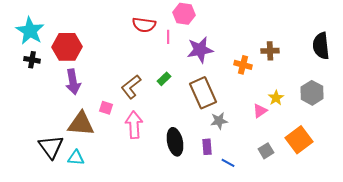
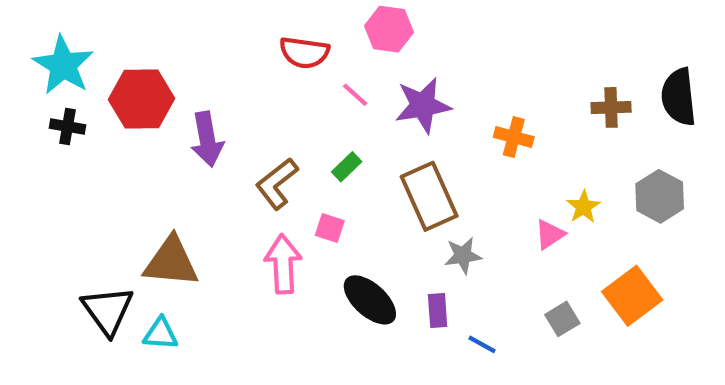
pink line: (168, 37) -> (355, 95), moved, turned -48
brown cross: (270, 51) -> (611, 107), moved
purple arrow: (73, 82) -> (207, 139), moved
pink square: (106, 108) -> (330, 228), moved
black ellipse: (175, 142) -> (370, 300), turned -36

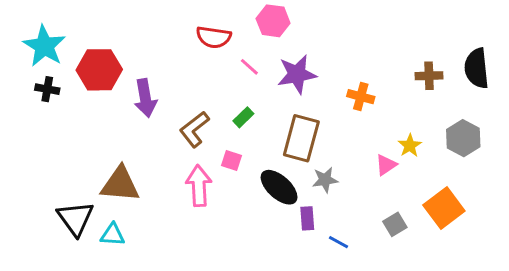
brown rectangle: (429, 196) -> (301, 138), turned 39
black ellipse: (370, 300) -> (279, 187), moved

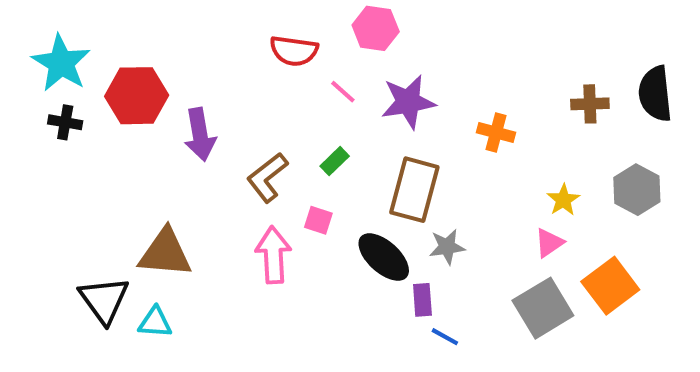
pink triangle: (386, 165) -> (549, 243), moved
gray square: (395, 224) -> (543, 308), size x1.8
blue line: (338, 242) -> (445, 337), moved

